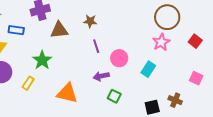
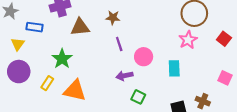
cyan rectangle: (148, 69) -> (174, 68), turned -35
orange triangle: (67, 93) -> (75, 91), moved

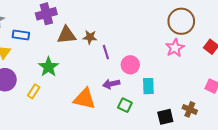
brown star: (113, 18) -> (90, 37), moved
cyan rectangle: (174, 68) -> (148, 86), moved
orange triangle: (75, 91) -> (85, 99), moved

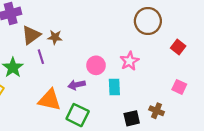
brown triangle: (67, 35) -> (31, 35), turned -30
pink star: (175, 48) -> (129, 61), moved
purple line: (106, 52) -> (41, 57), moved
green square: (125, 105) -> (78, 115), moved, size x1.5

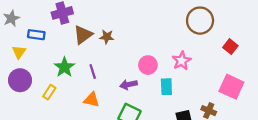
purple line: (41, 57) -> (93, 72), moved
pink square: (179, 87) -> (231, 87), size x1.6
orange triangle: (50, 100) -> (92, 100), moved, size x0.7

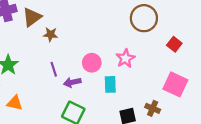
brown triangle: (83, 35) -> (32, 17), moved
purple line: (93, 72) -> (54, 69), moved
orange triangle: (92, 100) -> (15, 103), moved

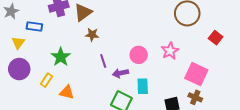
brown star: (50, 34) -> (92, 35), moved
cyan rectangle: (110, 84) -> (143, 86), moved
pink square: (175, 84) -> (196, 74), moved

